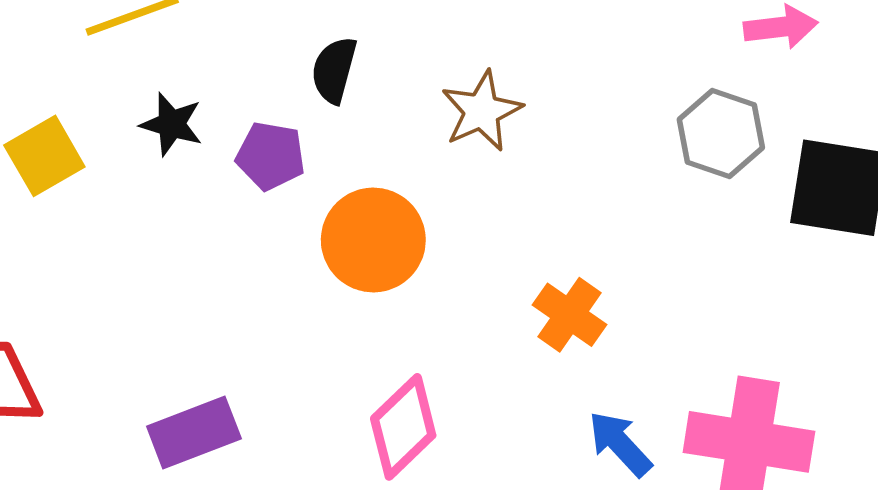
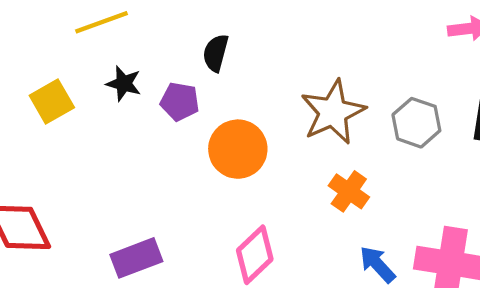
brown star: (482, 111) -> (333, 112), moved, size x1.4
gray hexagon: (721, 133) -> (416, 123), moved

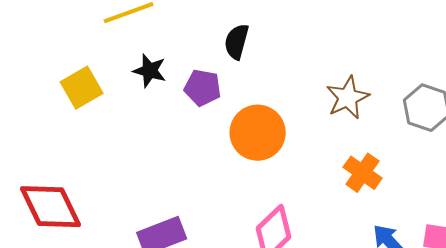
brown star: (333, 112) -> (348, 98), size x0.7

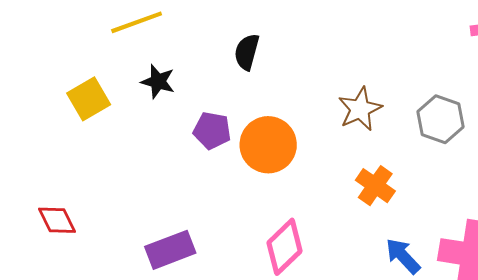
purple pentagon: (203, 88) -> (212, 130), moved
red diamond: (51, 207) -> (57, 220), size x0.6

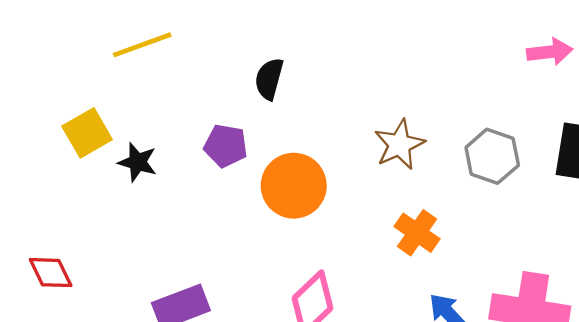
black star: (158, 82) -> (138, 162), moved
purple pentagon: (212, 130) -> (226, 146), moved

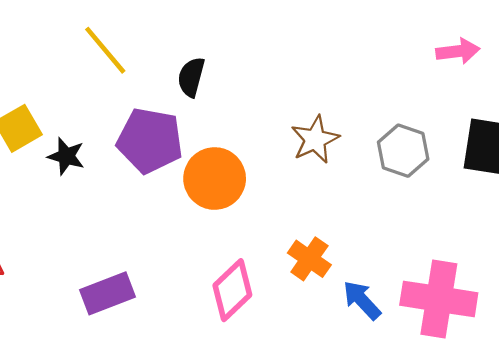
yellow line: (142, 45) -> (105, 50), moved, turned 70
purple pentagon: (226, 146) -> (150, 141), size x1.6
orange cross: (417, 233) -> (309, 259), moved

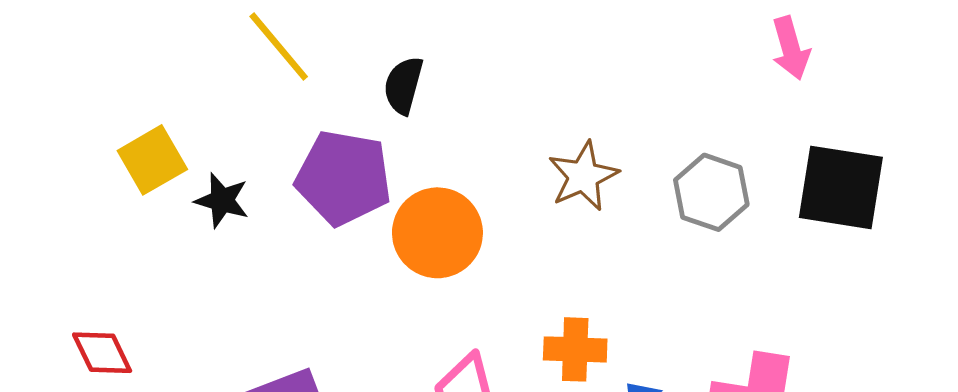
pink arrow: (458, 51) -> (791, 48), turned 81
orange cross: (309, 259) -> (575, 349), turned -33

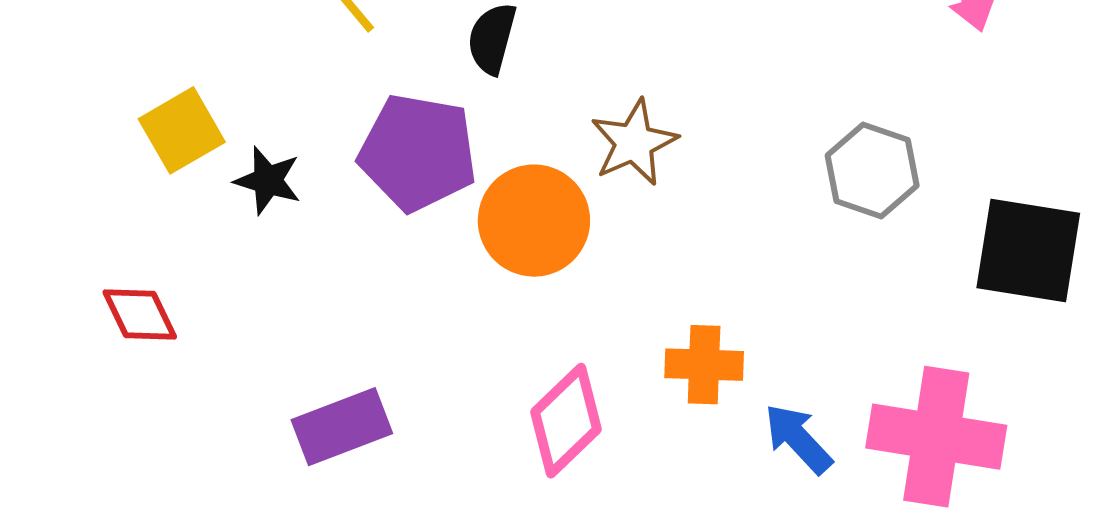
brown star: (583, 176) -> (634, 142), moved
black square: (841, 187) -> (1028, 251), moved
red diamond: (102, 353) -> (140, 315), moved

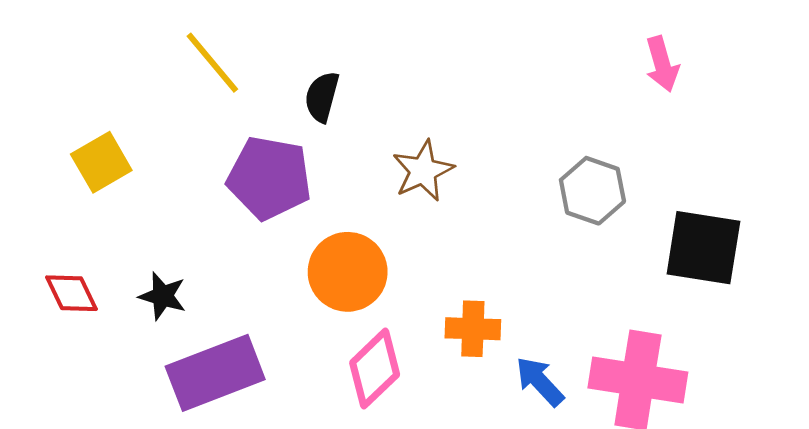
black star: (268, 180) -> (163, 296), moved
orange circle: (534, 221) -> (348, 272), moved
purple rectangle: (342, 427) -> (215, 373), size x1.4

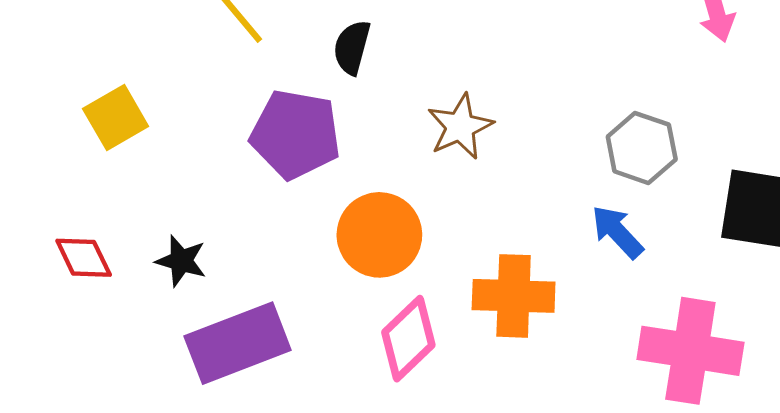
orange cross: (473, 329) -> (514, 296), size x1.4
blue arrow: (540, 381) -> (617, 232), moved

